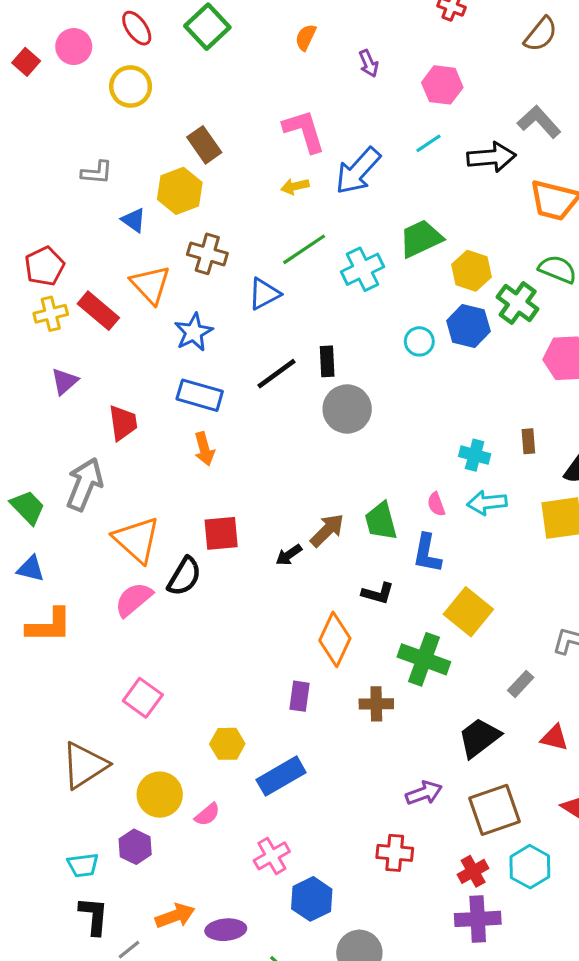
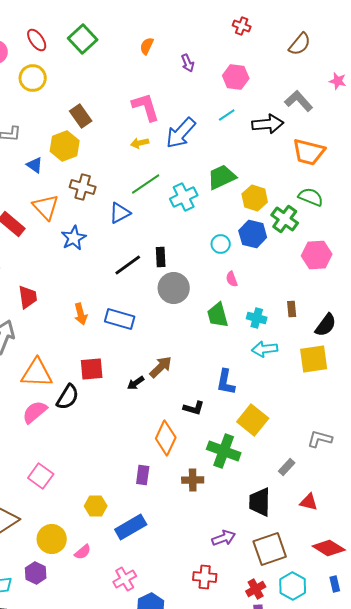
blue rectangle: (200, 395) -> (120, 319), moved
pink semicircle: (436, 504) -> (232, 279), moved
green trapezoid: (381, 521) -> (218, 315), moved
orange triangle: (137, 540) -> (37, 373), turned -40
black trapezoid: (479, 738) -> (260, 502), turned -52

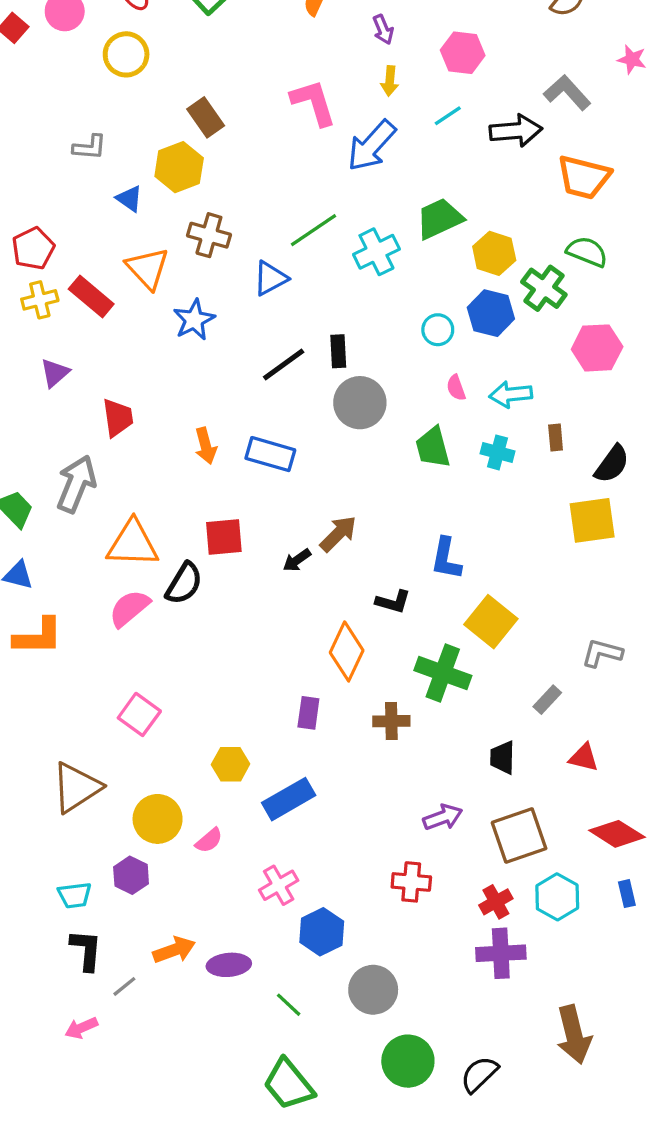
yellow arrow: (140, 143) -> (390, 81), moved, turned -72
cyan arrow: (265, 349) -> (511, 394), moved
black trapezoid: (260, 502) -> (502, 758), size x0.7

